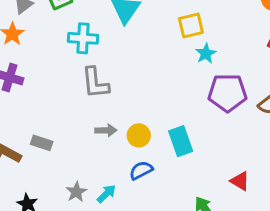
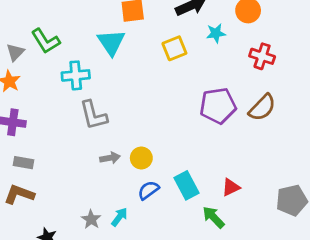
cyan star: (206, 54) -> (216, 33), moved, turned 30
cyan rectangle: (181, 141) -> (186, 185), moved
gray rectangle: (42, 143) -> (23, 163), moved
red triangle: (240, 181) -> (231, 187), moved, turned -48

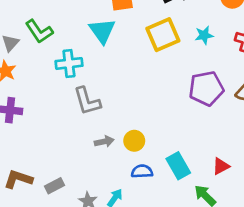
cyan star: (216, 33) -> (204, 35), moved
yellow square: (174, 48) -> (163, 35), size x1.4
gray rectangle: (23, 163) -> (55, 186), moved, turned -36
blue semicircle: (148, 190) -> (142, 171), turned 35

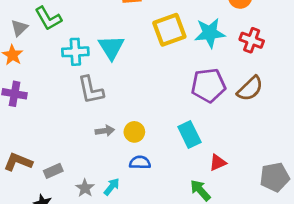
cyan triangle: (102, 31) -> (111, 47), moved
cyan star: (204, 35) -> (210, 33), size x1.6
cyan rectangle: (178, 166) -> (189, 135), moved

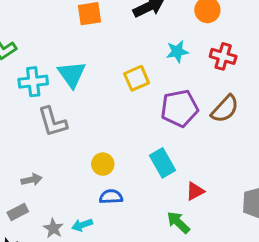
yellow square: (169, 30) -> (137, 78), moved, size x0.7
cyan star: (210, 33) -> (177, 52), size x0.7
gray arrow: (105, 131) -> (32, 180), moved
cyan arrow: (112, 187) -> (82, 225), turned -144

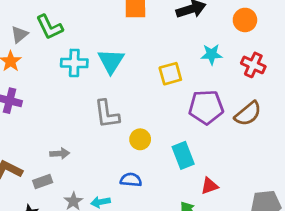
gray L-shape: (53, 122) -> (107, 114), moved
yellow circle: (103, 164) -> (140, 139), moved

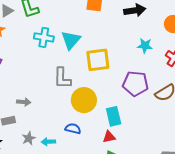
yellow square: (170, 74) -> (98, 60), moved, size x1.4
yellow circle: (140, 139) -> (84, 100), size x1.6
red triangle: (209, 186) -> (109, 137), moved

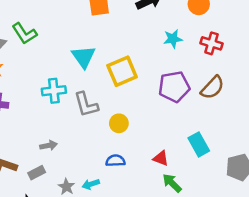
cyan cross: (44, 37) -> (54, 91), moved
yellow circle: (84, 100) -> (119, 123), size x0.6
cyan rectangle: (114, 116) -> (199, 144), moved
red triangle: (109, 137) -> (161, 158), turned 48

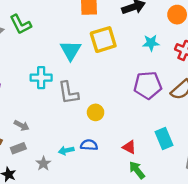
yellow square: (122, 71) -> (103, 40), moved
gray arrow: (49, 145) -> (22, 125), moved, turned 32
cyan arrow: (91, 184) -> (66, 150), moved

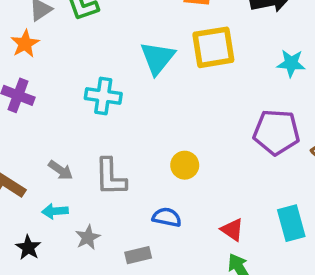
gray L-shape: (68, 93) -> (110, 177), moved
gray rectangle: (18, 148) -> (138, 255), moved
cyan arrow: (66, 150) -> (55, 211), moved

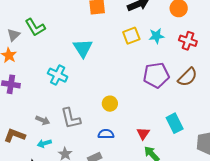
yellow square: (213, 47) -> (131, 36), moved, size x0.7
cyan cross: (103, 96) -> (58, 75), turned 30
red triangle: (232, 230) -> (143, 133), turned 40

